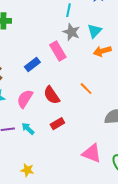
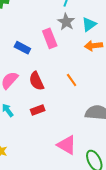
blue rectangle: (32, 64) -> (22, 48), turned 56

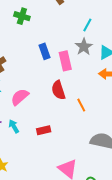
blue rectangle: (22, 48) -> (45, 51), moved, turned 35
red semicircle: (36, 81) -> (58, 90), moved

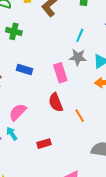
gray star: (84, 47) -> (78, 57), turned -30
blue rectangle: (45, 51) -> (25, 70), moved, turned -49
cyan arrow: (14, 126) -> (12, 134), moved

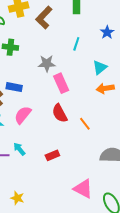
gray star: (78, 57) -> (47, 63), moved
blue rectangle: (25, 70) -> (14, 87), moved
pink semicircle: (18, 112) -> (23, 115), moved

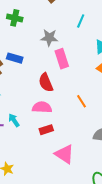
red semicircle: (60, 113) -> (46, 83), moved
pink semicircle: (23, 115) -> (42, 107), moved, turned 48
pink triangle: (83, 189) -> (64, 154), moved

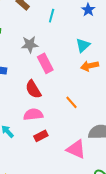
cyan line: (81, 21) -> (52, 16), moved
pink triangle: (64, 154) -> (76, 149), moved

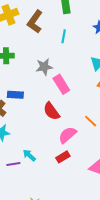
pink semicircle: (33, 114) -> (67, 135), moved, turned -30

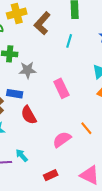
gray star: (44, 67) -> (27, 70), moved
red semicircle: (51, 111) -> (29, 115), moved
red rectangle: (63, 157) -> (51, 175), moved

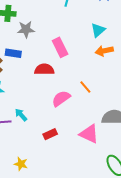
red semicircle: (29, 115) -> (44, 69), moved, turned 120

